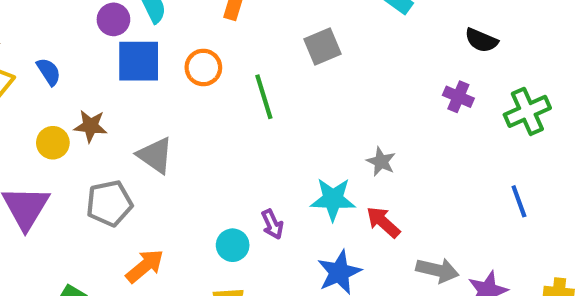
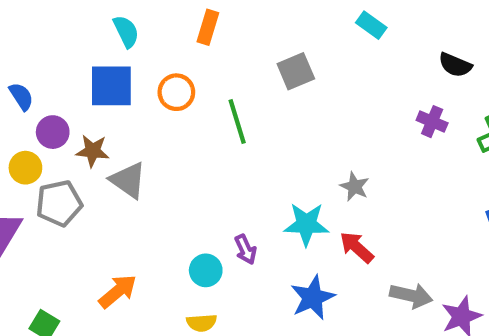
purple circle: (113, 19) -> (53, 132), moved
brown star: (90, 126) -> (93, 151), moved
gray pentagon: (109, 203) -> (59, 203), moved

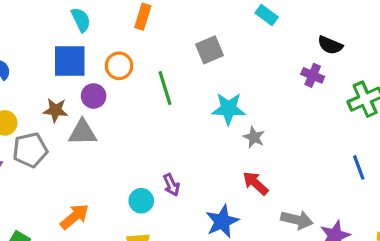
purple cross: (432, 122) -> (313, 75), moved
purple circle: (53, 132) -> (94, 96), moved
gray triangle: (128, 180) -> (82, 132), turned -36
cyan star: (306, 224) -> (229, 109), moved

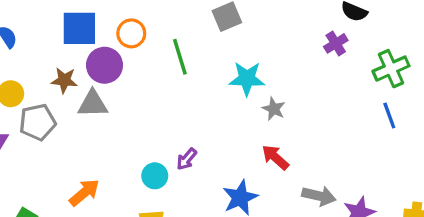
purple cross: (313, 75) -> (336, 43), turned 35
purple circle: (94, 96) -> (104, 65), size x1.4
blue line: (359, 167) -> (389, 115), moved
purple arrow: (171, 185) -> (187, 159), turned 65

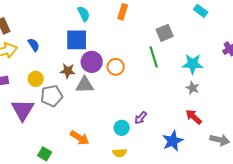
orange circle: (131, 33) -> (116, 67), moved
green line: (180, 57) -> (154, 57), moved
cyan star: (247, 79) -> (193, 64), moved
orange arrow: (84, 193) -> (80, 138), turned 72

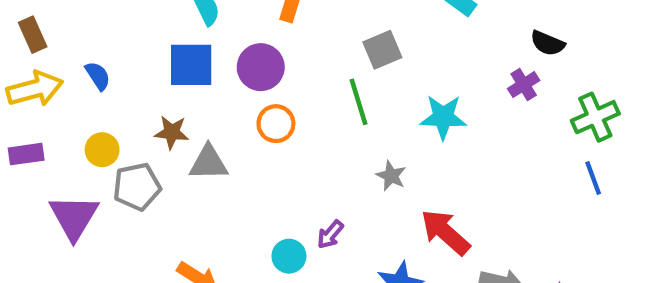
purple circle: (92, 62) -> (261, 67), moved
gray star: (193, 88) -> (391, 176), moved
red arrow: (194, 117) -> (445, 232), size x1.4

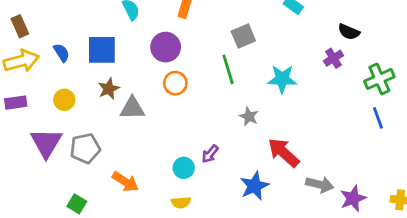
blue square: (191, 65) -> (102, 50), moved
brown star: (172, 132) -> (109, 89), turned -30
gray pentagon: (137, 187) -> (85, 148), moved

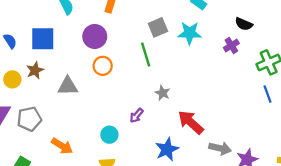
cyan star: (282, 79) -> (190, 33), moved
brown star: (109, 89) -> (35, 70), moved
purple arrow: (210, 154) -> (137, 116), moved

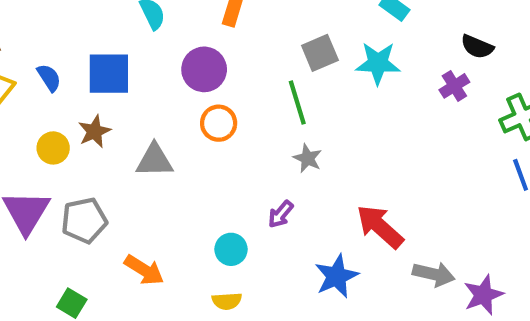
gray star: (162, 93) -> (308, 158), moved

